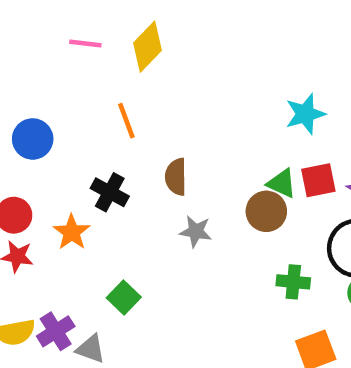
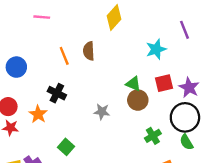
yellow diamond: (148, 47) -> (114, 17), moved
brown semicircle: (176, 177) -> (89, 51), moved
green triangle: (282, 183) -> (133, 84), moved
green cross: (293, 282) -> (153, 136), turned -35

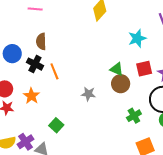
brown semicircle: (89, 51) -> (41, 41), moved
orange line: (64, 56) -> (54, 71), moved
black cross: (57, 93) -> (35, 64), moved

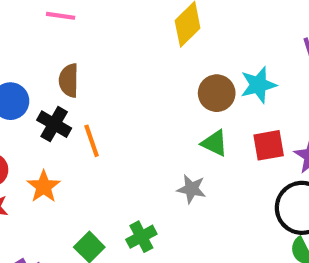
brown circle: (121, 84) -> (217, 93), moved
gray star: (88, 94) -> (191, 189), moved
green cross: (134, 116) -> (141, 237), moved

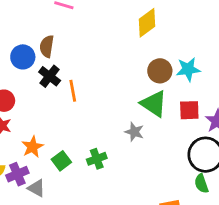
brown semicircle: (69, 80) -> (47, 46), moved
green triangle: (214, 143) -> (154, 104), size x1.5
orange star: (44, 187) -> (32, 147), moved

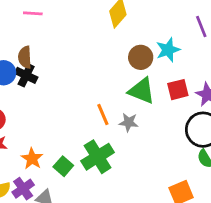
black cross: (50, 76) -> (26, 75), moved
orange line: (73, 91) -> (103, 114), moved
green cross: (97, 159) -> (98, 157), size x1.6

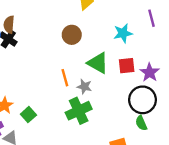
brown circle: (141, 57) -> (72, 35), moved
green cross: (98, 157) -> (79, 111), moved

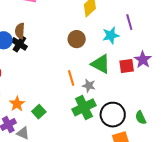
purple line: (152, 18) -> (129, 22), moved
cyan star: (123, 33) -> (111, 35), moved
purple star: (150, 72) -> (143, 60), moved
black circle: (143, 100) -> (113, 115), moved

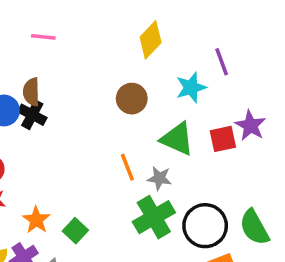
green semicircle: (141, 118) -> (254, 227), size x1.5

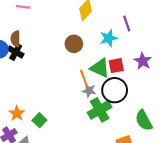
red square: (223, 139) -> (116, 66), moved
orange line: (127, 167) -> (84, 77), moved
green cross: (154, 217) -> (100, 110), moved
black circle: (205, 226) -> (115, 90), moved

